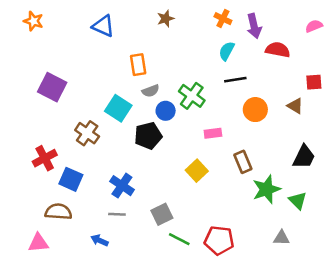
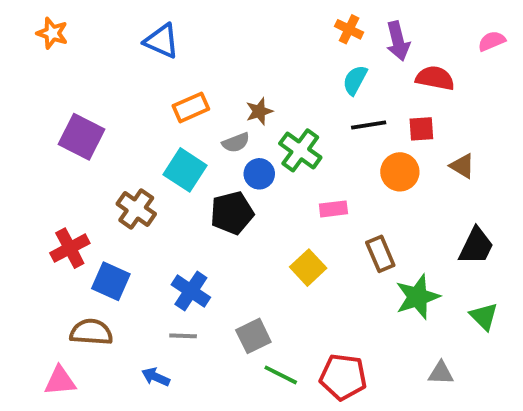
brown star: (166, 19) -> (259, 111), moved
orange rectangle: (138, 65) -> (191, 107), moved, turned 75
red square: (314, 82) -> (421, 129), moved
green triangle: (298, 201) -> (484, 316), moved

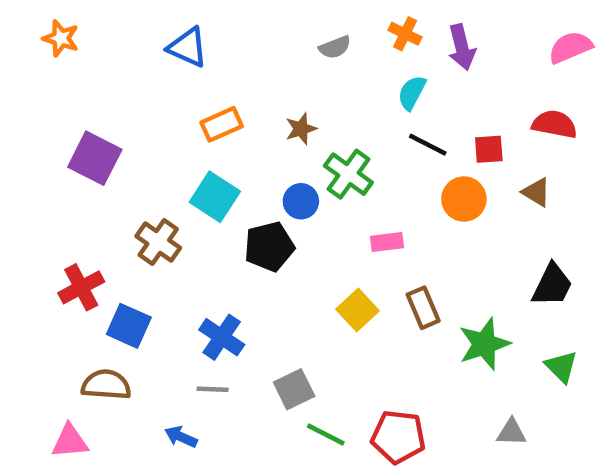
pink semicircle: (492, 41) -> (570, 47), size x1.4
red semicircle: (435, 78) -> (555, 124), moved
black line: (369, 125) -> (428, 145), turned 36
gray semicircle: (236, 143) -> (335, 47), moved
brown rectangle: (380, 254) -> (423, 308), moved

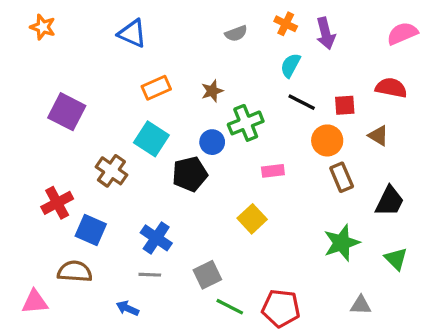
green cross: (348, 174) -> (246, 123), turned 32
brown rectangle: (423, 308) -> (342, 177), moved
pink triangle: (70, 441) -> (35, 302), moved

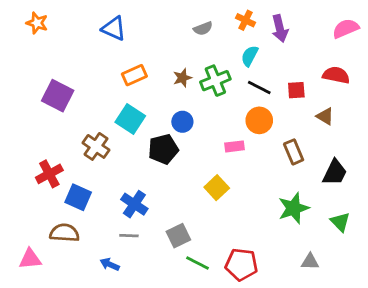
green cross: (246, 123) -> (215, 81), moved
orange circle: (327, 140) -> (259, 120), moved

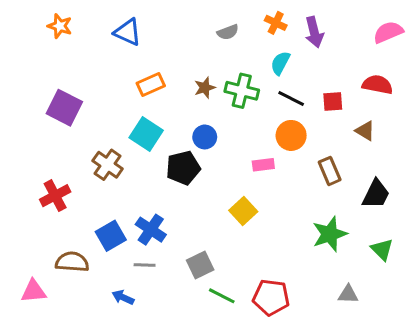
orange star: (37, 23) -> (60, 26), moved
green cross: (215, 81) -> (242, 91), turned 36
blue square: (78, 197) -> (111, 236), moved, turned 36

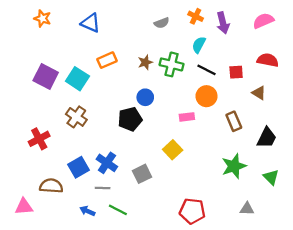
pink semicircle: (388, 32) -> (263, 21), moved
cyan square: (146, 134) -> (77, 79), moved
gray square: (200, 265) -> (142, 174), moved
green line: (222, 296) -> (118, 210), moved

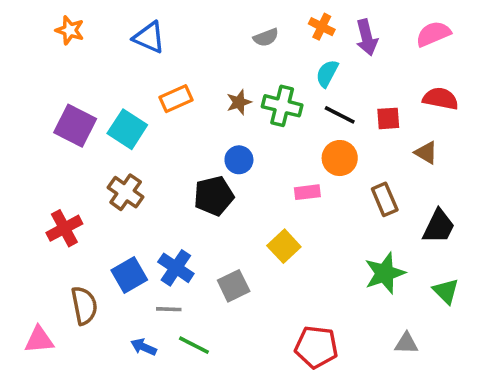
brown semicircle: (51, 186) -> (84, 306), turned 75

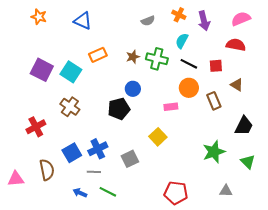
red semicircle: (440, 99) -> (236, 45), moved
brown rectangle: (385, 199) -> (214, 101), moved
blue cross: (176, 268) -> (98, 149), turned 30
pink triangle: (39, 340) -> (16, 179), moved

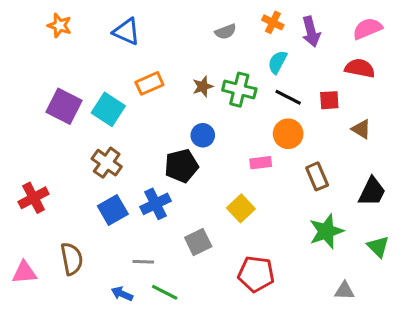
brown rectangle: (214, 101) -> (317, 176), moved
red cross: (36, 127) -> (34, 198), moved
blue cross: (98, 149) -> (155, 204), moved
blue square: (72, 153) -> (113, 210), moved
red pentagon: (176, 193) -> (256, 274), moved

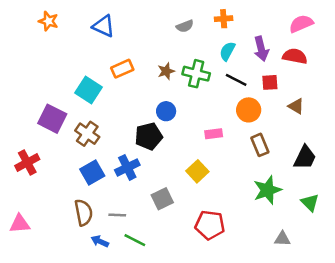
orange cross: (273, 22) -> (224, 19), turned -30
purple arrow: (311, 32) -> (261, 49), moved
purple square: (64, 106) -> (52, 119), moved
orange circle: (288, 134) -> (249, 110), moved
brown semicircle: (72, 259) -> (84, 213), moved

